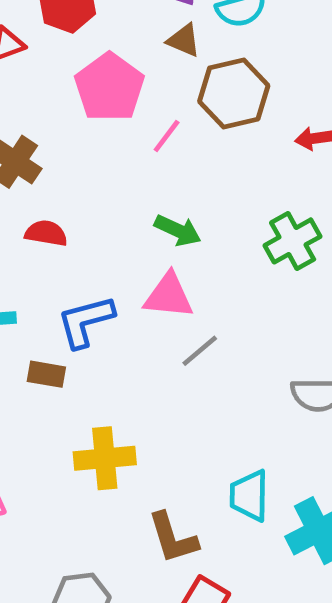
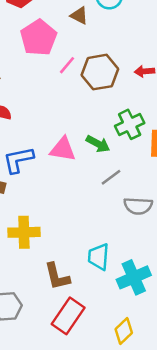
brown hexagon: (234, 94) -> (100, 72), moved
green arrow: (178, 230) -> (98, 144), moved
gray line: (200, 351) -> (111, 177), moved

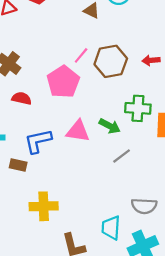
pink pentagon: (39, 38) -> (63, 82), moved
green cross: (130, 124) -> (138, 108), turned 30
gray semicircle: (138, 206) -> (144, 206), moved

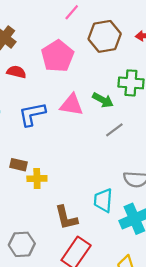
pink line: (81, 55) -> (72, 12), moved
brown rectangle: (18, 165) -> (18, 165), moved
yellow cross: (44, 206) -> (37, 179), size x0.7

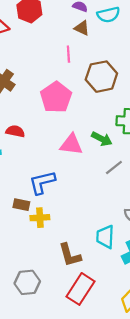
pink line: (72, 12) -> (68, 54), turned -42
red semicircle: (16, 72) -> (15, 131), moved
blue L-shape: (32, 114) -> (42, 182), moved

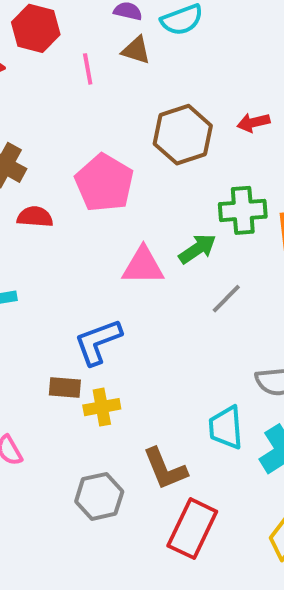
pink line: (68, 54) -> (88, 69), moved
red semicircle: (15, 131) -> (35, 217), moved
green arrow: (102, 139) -> (197, 249), turned -54
gray hexagon: (27, 282) -> (99, 496), moved

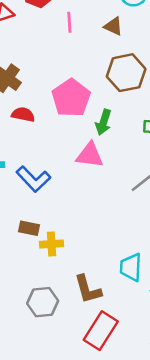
brown triangle: (136, 50) -> (113, 26), moved
green arrow: (197, 249) -> (103, 122), moved, turned 135
blue L-shape: (98, 342) -> (33, 179), moved, turned -120

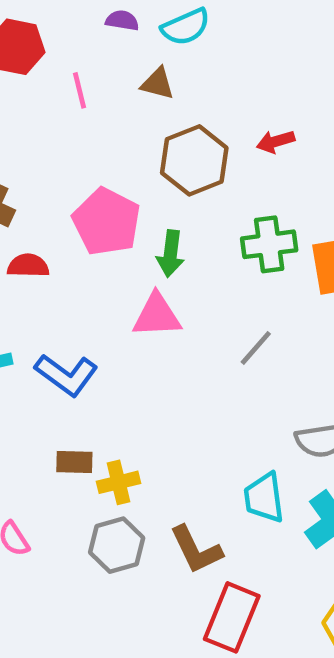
gray hexagon: (43, 302) -> (117, 545), moved

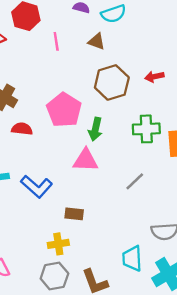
brown rectangle: (74, 462) -> (74, 214), moved

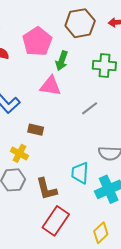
yellow cross: (58, 244) -> (19, 153), turned 30

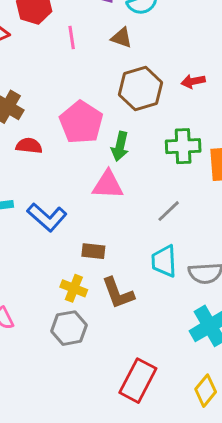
cyan trapezoid: (80, 173) -> (164, 261), moved
brown L-shape: (46, 189) -> (118, 293), moved

